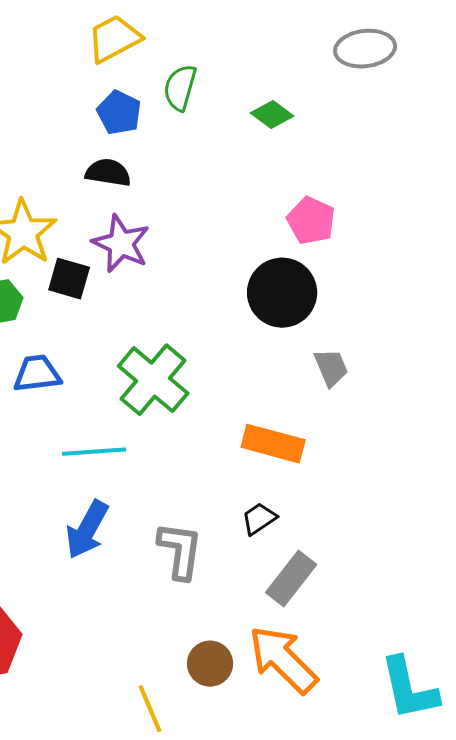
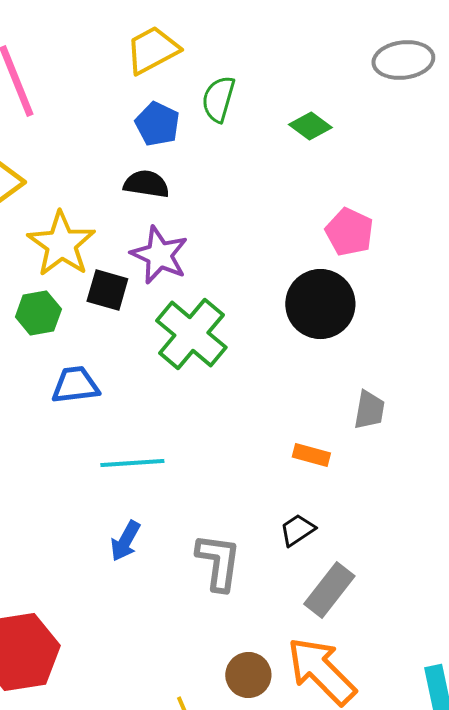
gray trapezoid: (331, 368) -> (369, 410), moved, turned 33
green cross: (153, 380) -> (191, 334), moved
orange rectangle: (273, 444) -> (311, 455), size x0.6
blue arrow: (87, 530) -> (125, 541), size x0.7

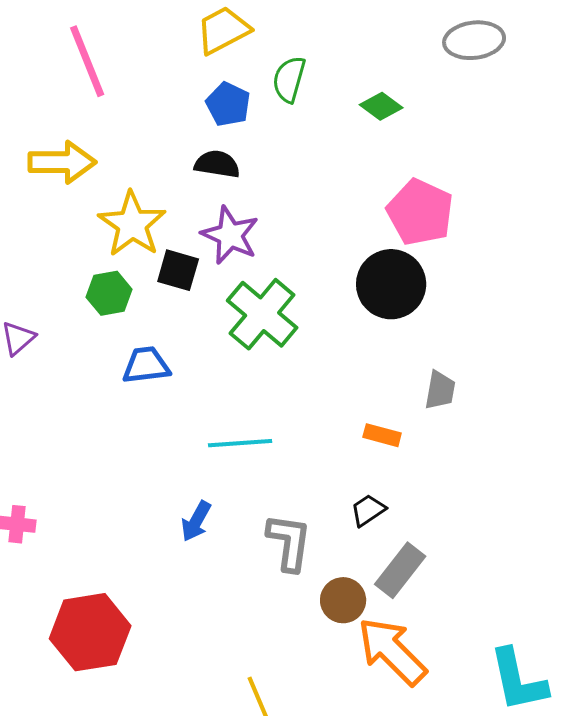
pink pentagon: (349, 232) -> (420, 212), size x1.4
cyan line: (132, 463) -> (240, 443), moved
brown circle: (248, 675) -> (343, 600), moved

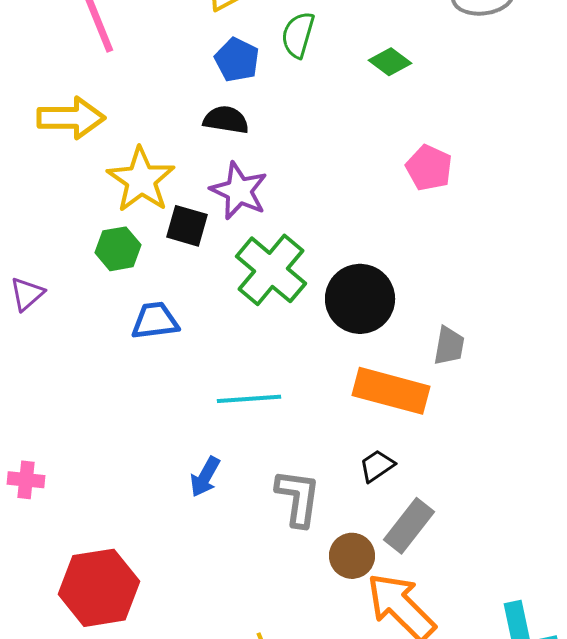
pink pentagon: (420, 212) -> (429, 168), size x0.7
black circle: (391, 284) -> (360, 299), moved
orange rectangle: (382, 435) -> (391, 391), size x2.0

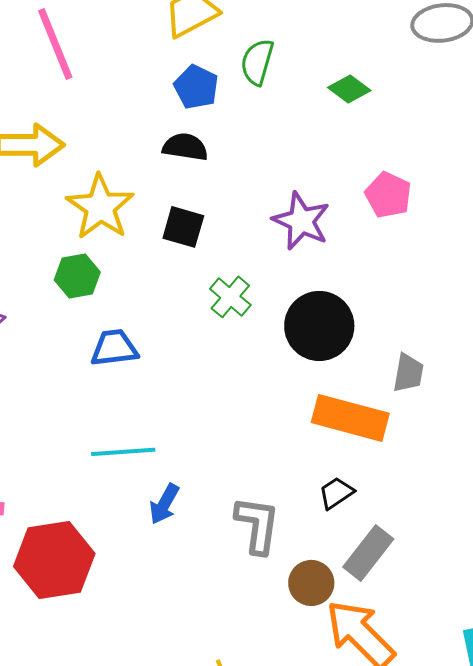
purple star: (239, 191) -> (301, 221), moved
black square: (187, 226) -> (183, 227), moved
green cross: (271, 270) -> (230, 297), size x0.6
cyan line: (249, 399) -> (123, 452), moved
red hexagon: (99, 588) -> (54, 560), moved

